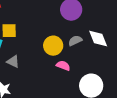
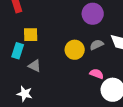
pink semicircle: (63, 66) -> (97, 74), moved

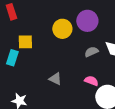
yellow circle: (75, 50) -> (62, 29), moved
gray triangle: (35, 66) -> (55, 79), moved

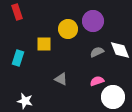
yellow square: (25, 42) -> (44, 44), moved
pink semicircle: (91, 81) -> (97, 81), turned -40

